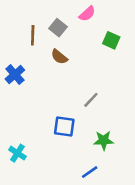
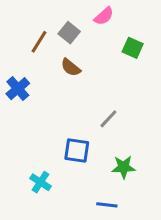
brown line: (33, 35) -> (39, 42), turned 30
cyan cross: (17, 153) -> (40, 182), moved
blue line: (90, 172) -> (107, 205), turned 42

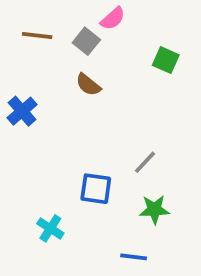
pink semicircle: (104, 16) -> (113, 18), moved
brown line: (39, 42) -> (37, 36), moved, turned 65
gray line: (108, 119) -> (145, 162), moved

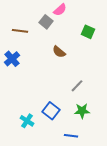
brown line: (37, 36) -> (20, 31), moved
brown semicircle: (88, 85) -> (59, 52), moved
blue square: (96, 189) -> (51, 111), moved, turned 30

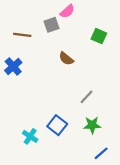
gray square: (46, 22) -> (52, 25), turned 32
blue line: (71, 136) -> (101, 153), moved, turned -48

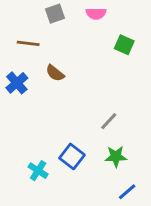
pink semicircle: (67, 11) -> (96, 14), moved, turned 42
gray square: (52, 25) -> (55, 14), moved
brown semicircle: (66, 59) -> (55, 73), moved

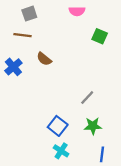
gray square: (55, 14) -> (29, 14), moved
cyan cross: (38, 171) -> (61, 151), moved
blue line: (127, 192) -> (102, 154), turned -42

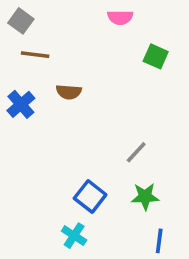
gray square: (29, 14) -> (21, 21), moved, turned -35
brown semicircle: (44, 59) -> (69, 92), turned -35
cyan cross: (61, 151) -> (74, 236), moved

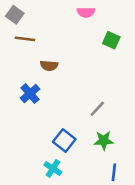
blue cross: (21, 104) -> (30, 94), moved

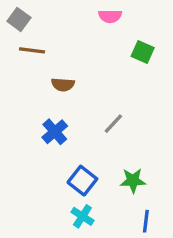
blue cross: (30, 94) -> (55, 132), moved
gray line: (97, 109) -> (113, 124), moved
cyan cross: (53, 168) -> (82, 216), moved

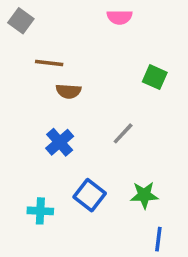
brown line: (32, 50) -> (49, 63), moved
green square: (143, 52) -> (155, 77), moved
cyan cross: (82, 216) -> (40, 211), moved, turned -30

